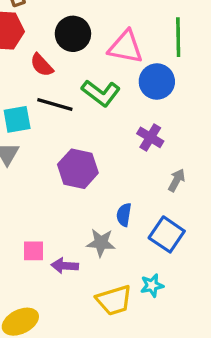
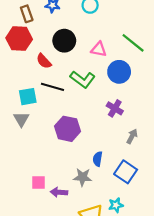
green line: (178, 37) -> (133, 43), turned -50
pink triangle: (126, 47) -> (99, 49), size x0.7

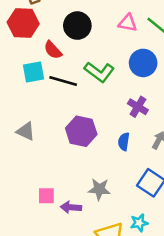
pink triangle: (99, 49) -> (128, 23), moved
cyan square: (28, 97) -> (34, 72), moved
gray triangle: (21, 119) -> (26, 131), moved, turned -35
blue semicircle: (98, 159) -> (124, 142), moved

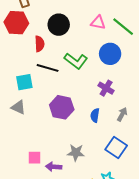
red semicircle: (53, 50) -> (40, 44), turned -140
cyan square: (34, 72) -> (24, 82), moved

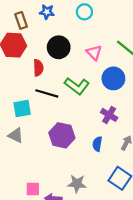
pink triangle: (98, 23) -> (94, 53), moved, turned 35

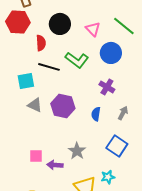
gray triangle: (16, 135) -> (35, 105), moved
gray star: (77, 184) -> (77, 151), turned 30

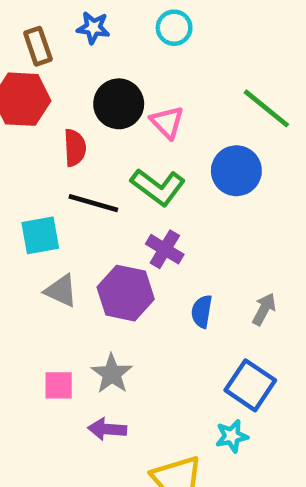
pink triangle: (93, 29) -> (167, 122), moved
purple cross: (107, 87) -> (165, 249), moved
gray star: (77, 151) -> (112, 374), moved
pink square: (36, 156) -> (59, 385), moved
cyan star: (108, 177) -> (232, 436), moved

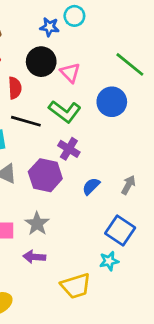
blue star: (93, 28) -> (49, 27), moved
blue semicircle: (202, 311) -> (91, 186), turned 36

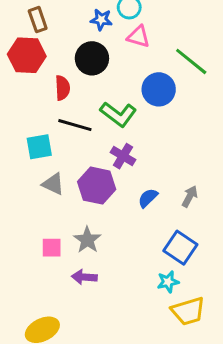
pink triangle: (70, 73) -> (138, 37), moved, turned -30
blue circle: (112, 102) -> (159, 89), moved
yellow trapezoid: (76, 286) -> (188, 311), moved

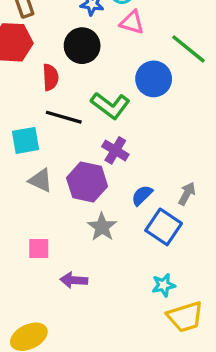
gray star: (87, 240) -> (102, 227), moved
blue square: (180, 248) -> (164, 227), moved

